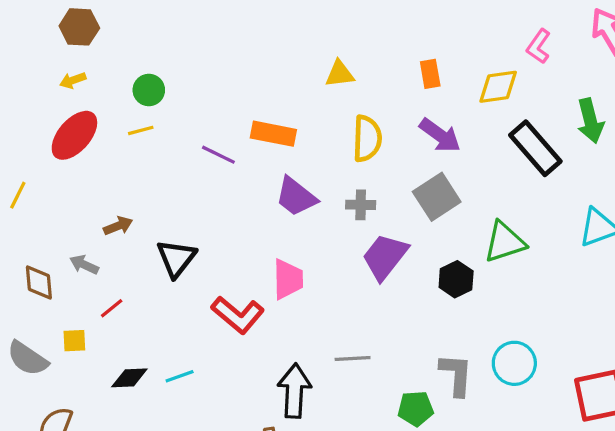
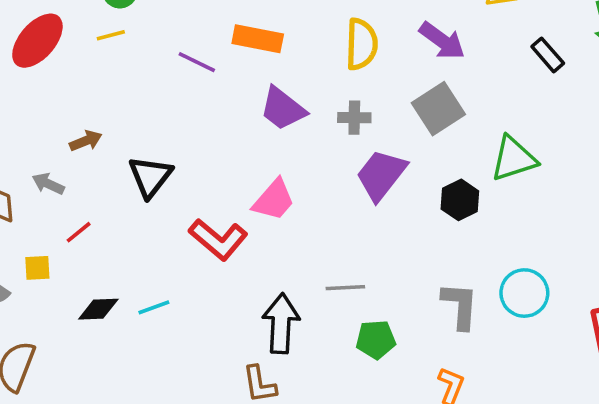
black rectangle: (535, 148) -> (548, 55), size x0.6
pink trapezoid: (288, 279) -> (274, 200), turned 42
green pentagon: (416, 409) -> (376, 340), moved

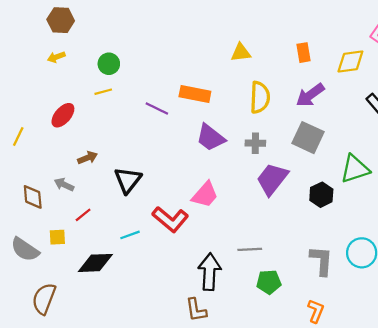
red ellipse: (37, 41) -> (63, 115), moved, size x0.7
purple arrow: (442, 41) -> (310, 95), turned 108
gray square: (438, 109) -> (308, 138), turned -32
cyan line: (154, 307) -> (130, 235), moved
black diamond: (98, 309) -> (95, 263), size x1.4

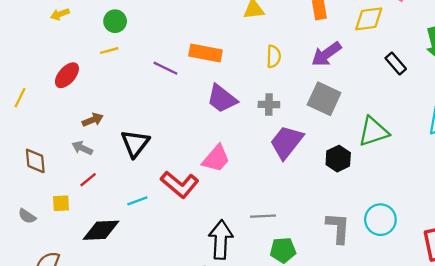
yellow semicircle: (260, 97) -> (274, 56), size x0.7
gray arrow: (64, 185) -> (82, 148), moved
gray semicircle: (25, 249) -> (27, 216), size x0.6

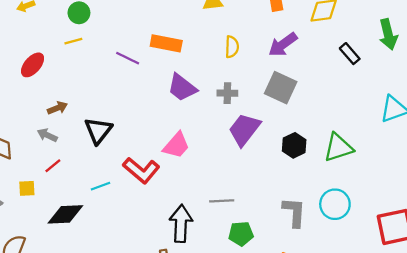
green triangle: (373, 132) -> (338, 148), moved

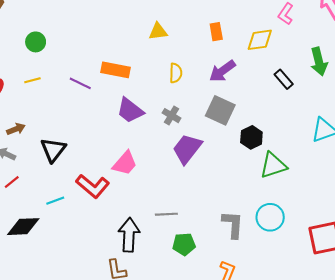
yellow line: (73, 41) -> (32, 80), moved
gray cross: (227, 93) -> (172, 116), turned 30
black hexagon: (294, 145) -> (251, 137), moved

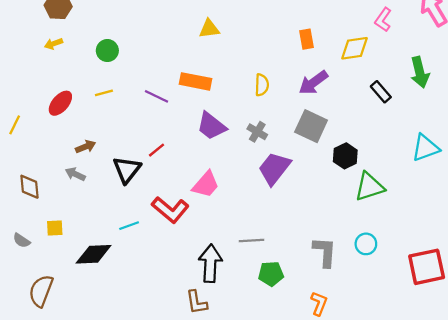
yellow triangle: (158, 32) -> (209, 29), moved
red line: (12, 182) -> (157, 150), moved
cyan circle: (270, 217) -> (366, 244), size x0.7

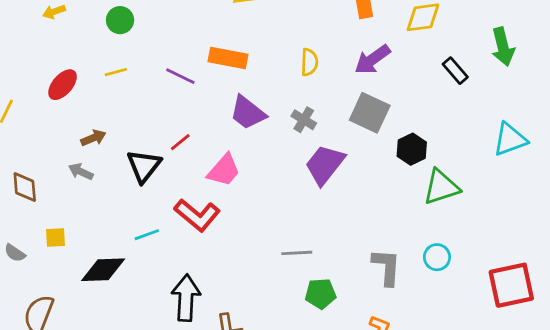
pink trapezoid: (206, 184) -> (224, 170), moved
black arrow: (210, 263) -> (186, 298), moved

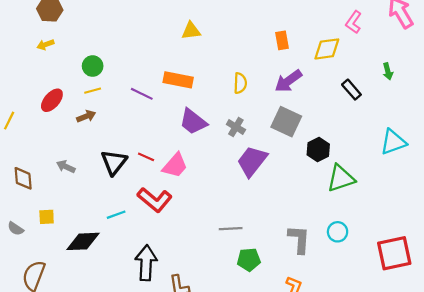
green circle: (120, 20) -> (93, 66), moved
green arrow: (503, 47) -> (388, 71), size x0.6
brown arrow: (93, 138) -> (86, 116), moved
red line: (180, 142) -> (146, 157), moved, turned 63

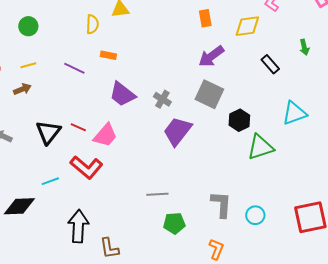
green circle: (93, 66) -> (28, 26), moved
orange rectangle: (178, 80) -> (108, 55), size x0.6
yellow semicircle: (240, 83) -> (92, 24), moved
cyan triangle: (393, 142) -> (294, 113), moved
cyan circle: (338, 232) -> (255, 215), moved

